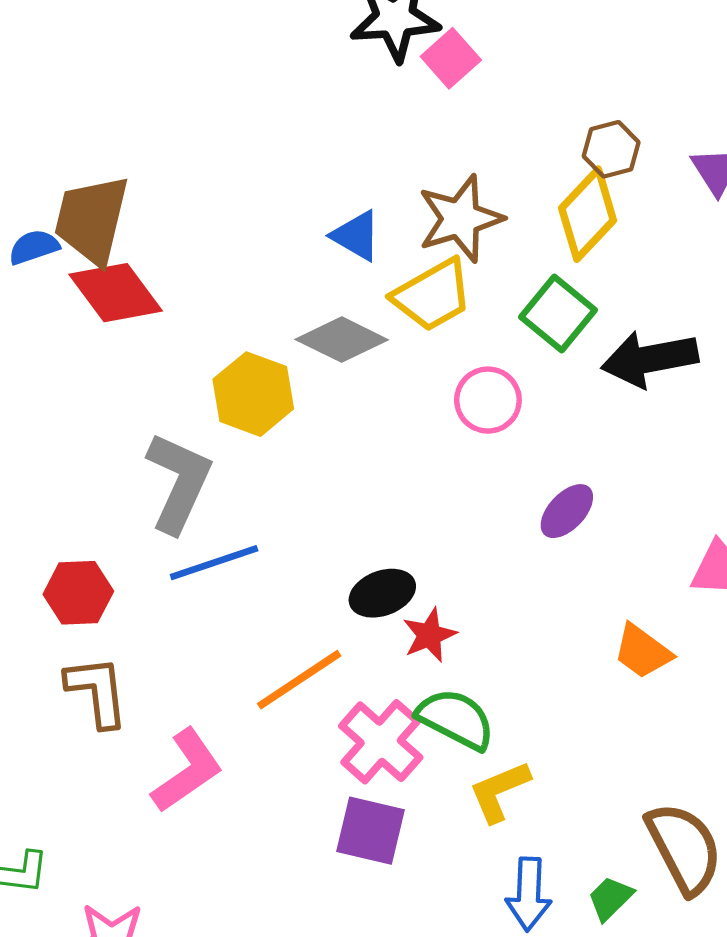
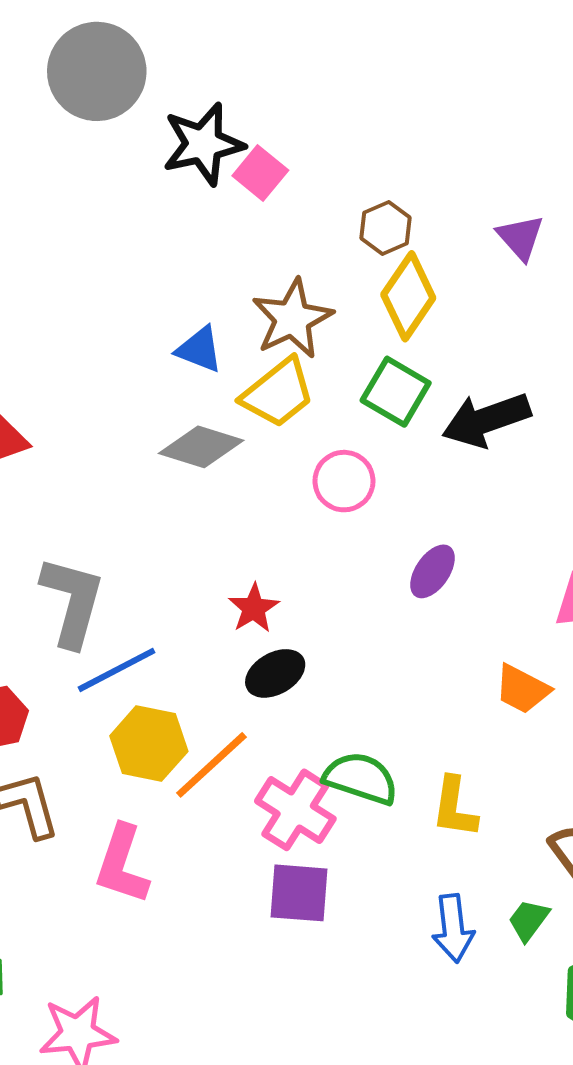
brown hexagon: (611, 149) -> (386, 228), moved
yellow hexagon: (253, 394) -> (149, 744), moved
red star: (429, 635) -> (254, 608), moved
pink L-shape: (187, 771) -> (122, 865), turned 152
yellow L-shape: (499, 791) -> (455, 807), moved, turned -50

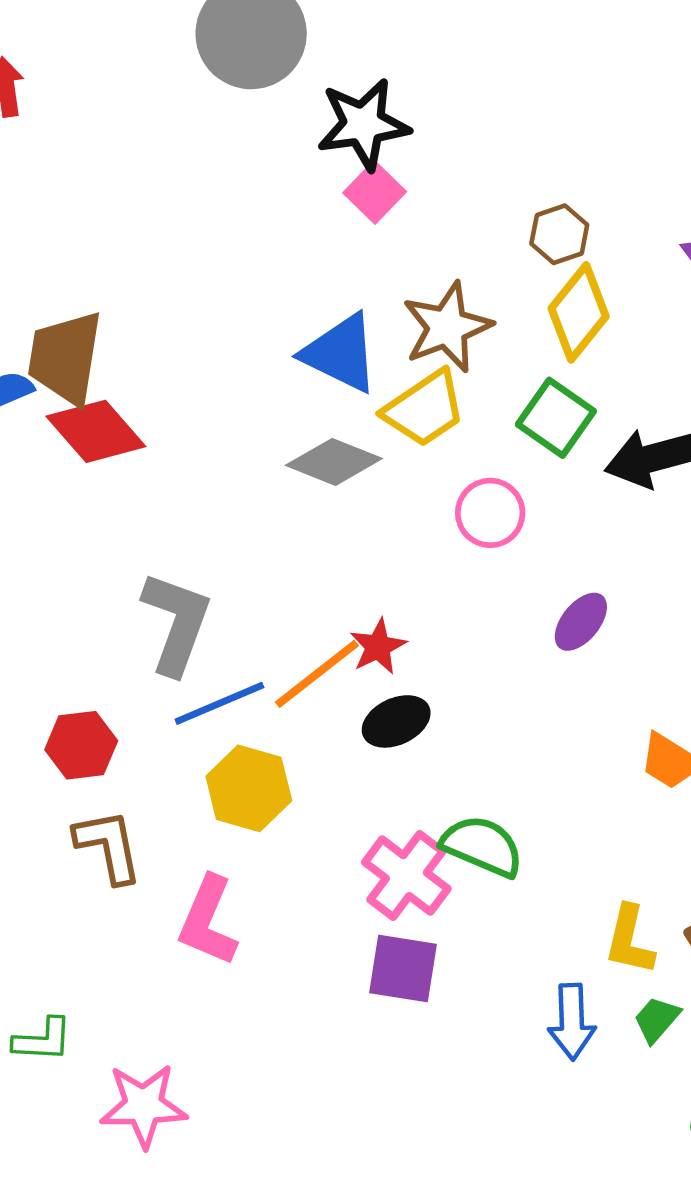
pink square: (260, 173) -> (375, 192), moved
blue triangle: (199, 350) -> (341, 353), size x1.5
orange line: (211, 765) -> (317, 674), moved
yellow L-shape: (455, 807) -> (630, 940), moved

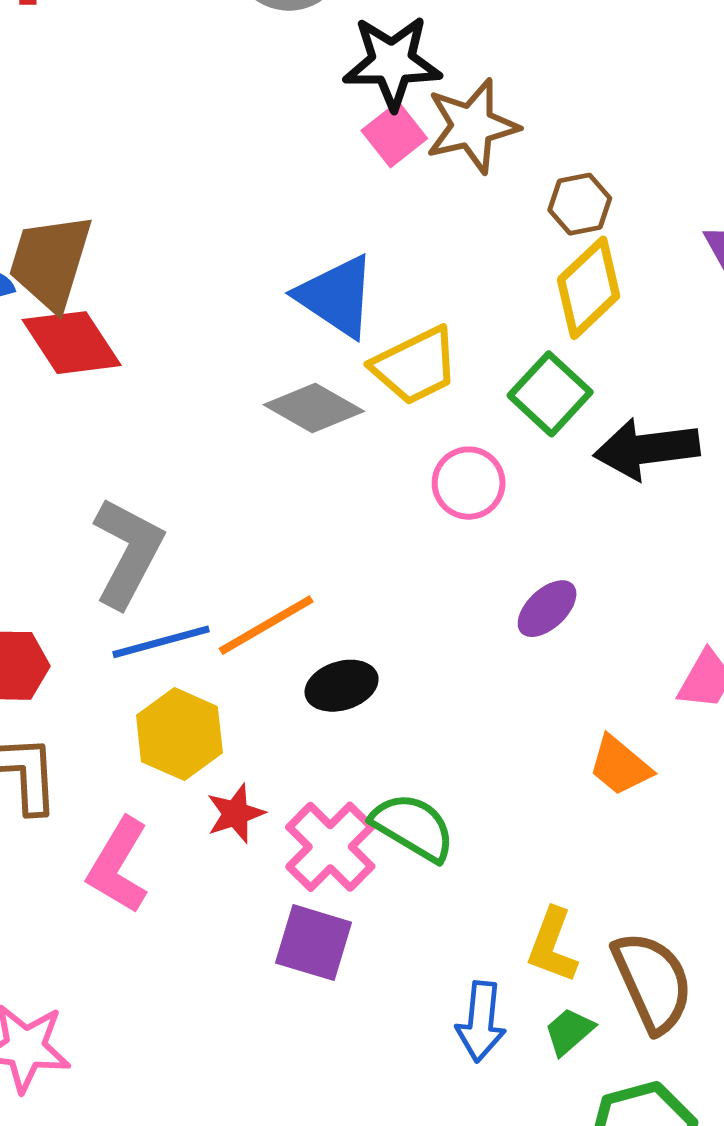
brown star: (447, 327) -> (472, 126), moved
red star: (378, 647) -> (236, 813), moved

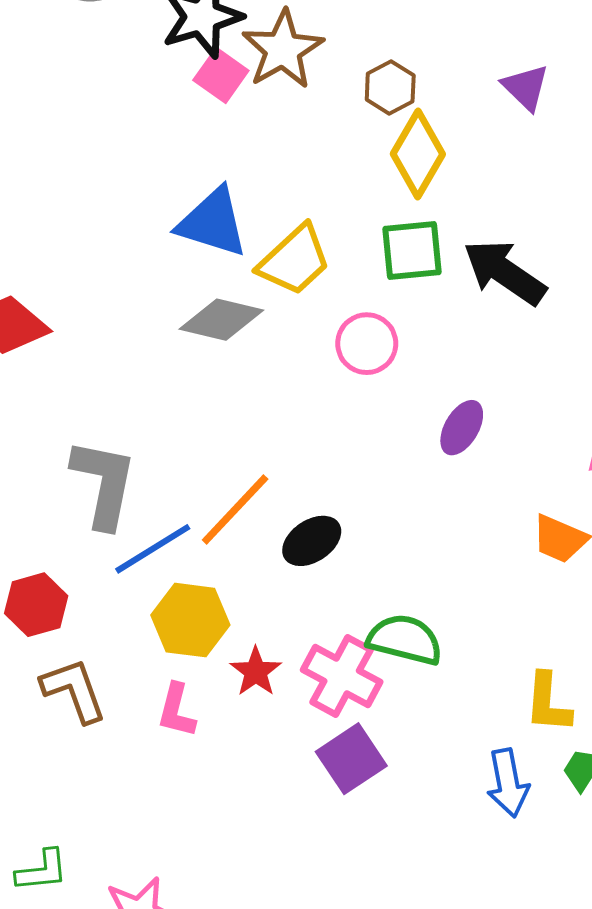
green square: (550, 394) -> (412, 250), turned -32
black arrow: (647, 449) -> (505, 272), turned 58
pink L-shape: (118, 866) -> (176, 710), moved, size x0.7
purple square: (314, 943) -> (351, 759), turned -34

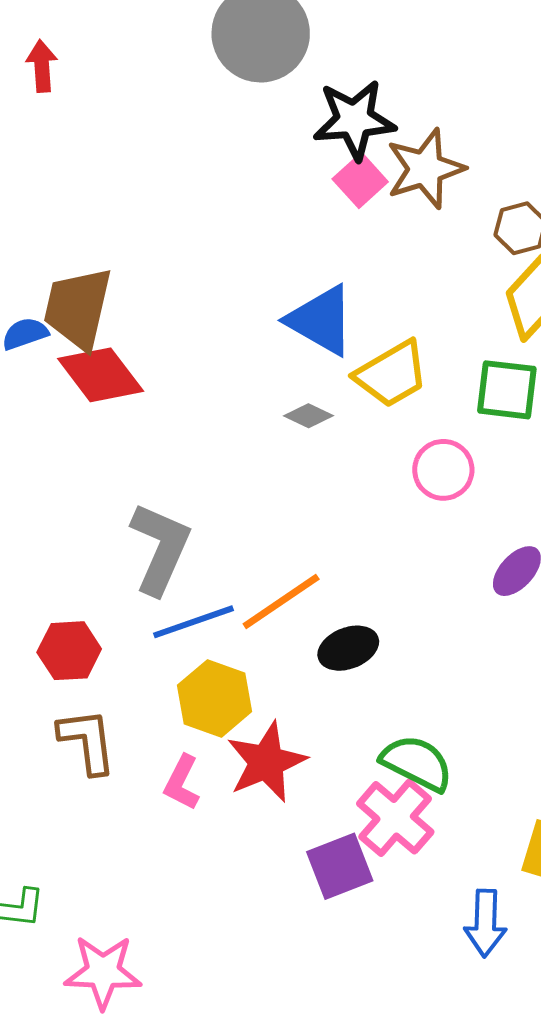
gray diamond: (221, 320) -> (308, 416), size x0.6
red star: (256, 672) -> (266, 762), size x1.6
pink cross: (342, 676) -> (395, 818), moved

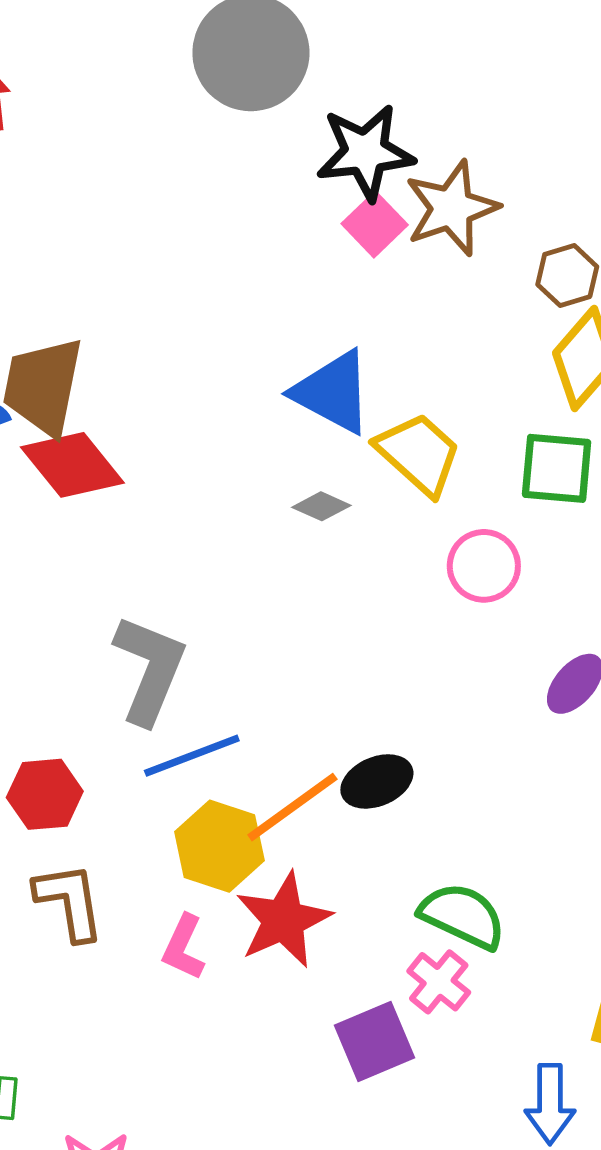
yellow trapezoid: (392, 374) -> (419, 454), turned -106
orange line: (281, 602) -> (292, 807), moved
pink cross: (395, 818) -> (439, 982), size x0.7

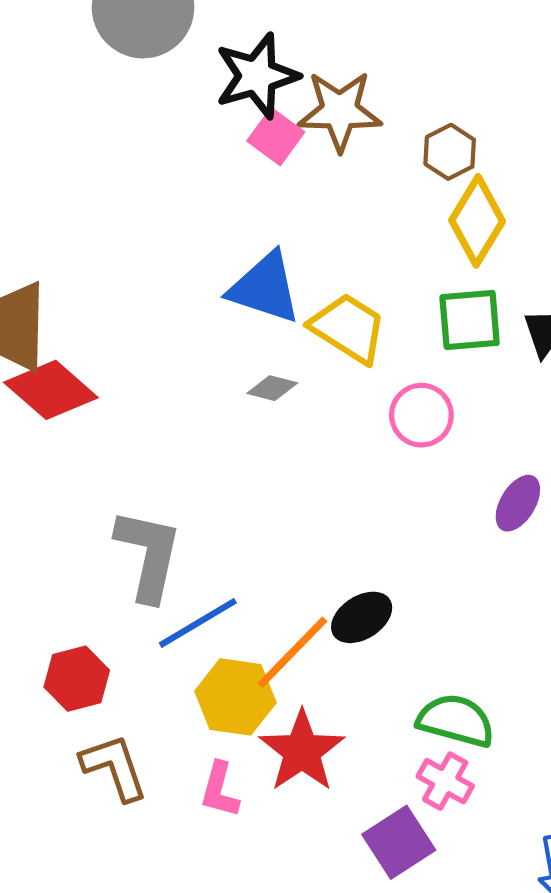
brown star: (452, 208) -> (340, 111), turned 30

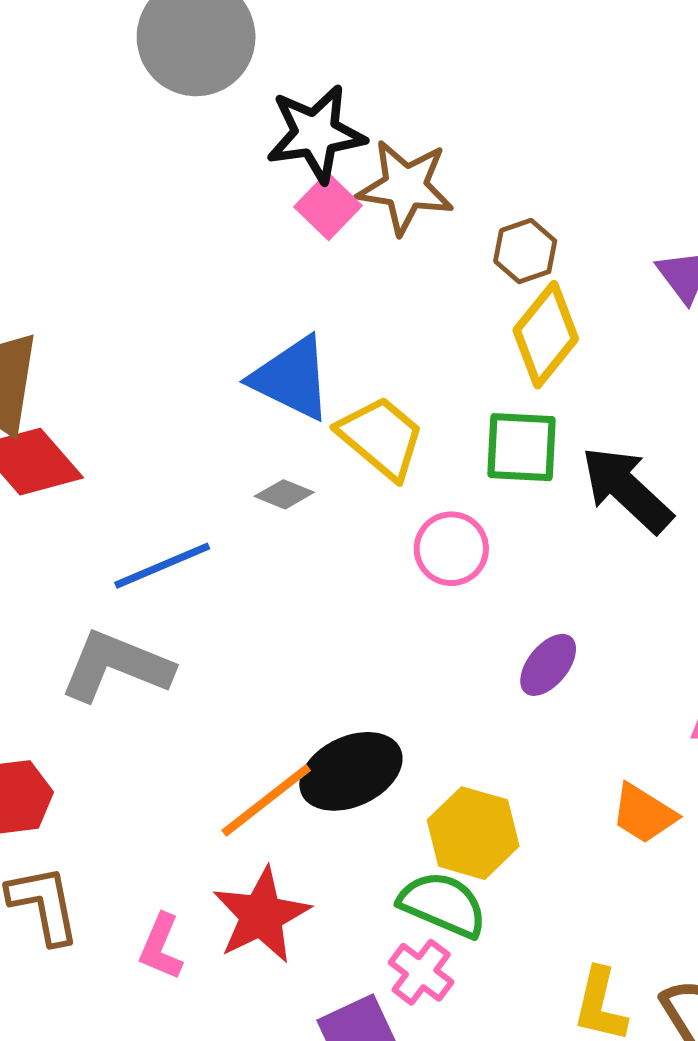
gray L-shape: (148, 555) -> (116, 666), turned -88
black ellipse: (362, 617) -> (351, 771), size x1.4
blue line: (198, 623) -> (162, 566), moved
yellow hexagon: (235, 697) -> (473, 833), moved

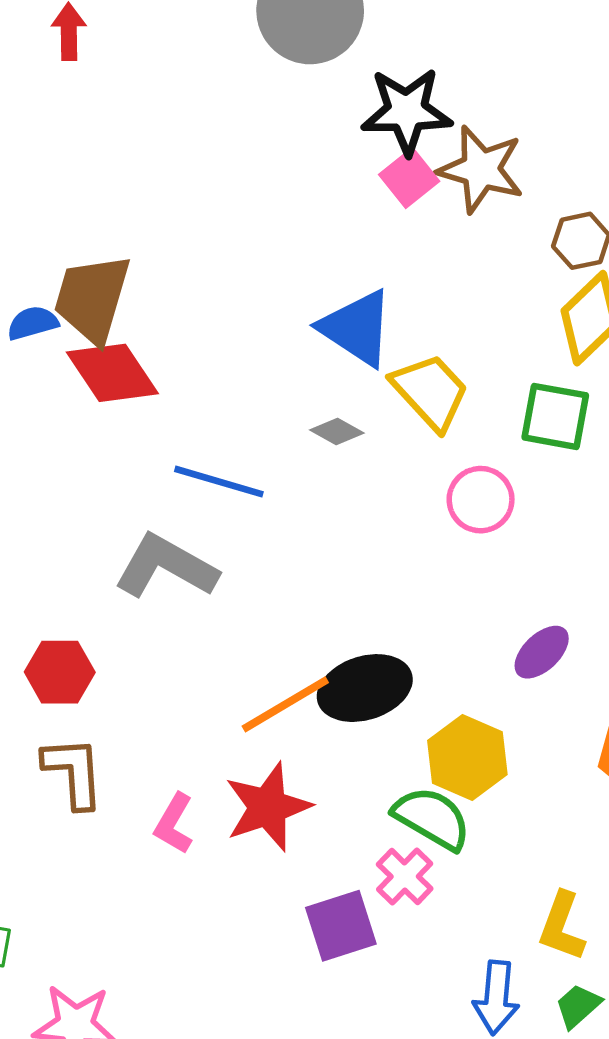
blue line: (162, 566) -> (219, 482), turned 32
purple ellipse: (548, 665) -> (542, 652), moved

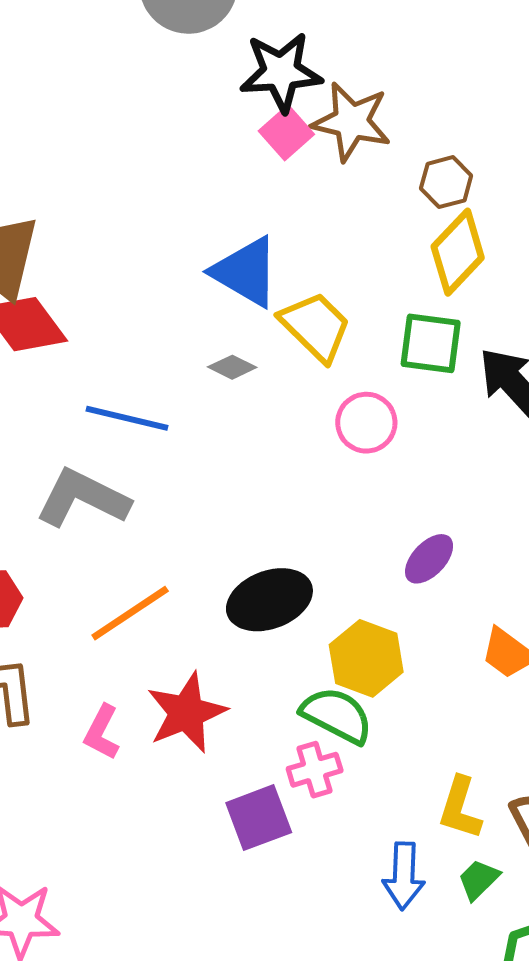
orange line: (285, 704) -> (130, 613), moved
pink cross: (405, 876) -> (315, 770), turned 32

